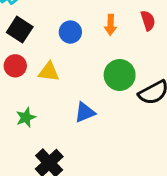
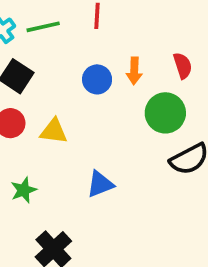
blue circle: (70, 32) -> (97, 79), moved
green circle: (120, 75) -> (165, 113), moved

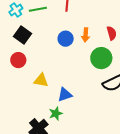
yellow triangle: (54, 131) -> (41, 80), moved
green star: (24, 190) -> (56, 114), moved

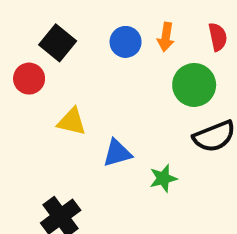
black square: (23, 35) -> (58, 43), moved
green star: (56, 114) -> (163, 178), moved

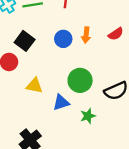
red semicircle: (218, 37) -> (116, 34), turned 70
green circle: (194, 85) -> (80, 80), moved

